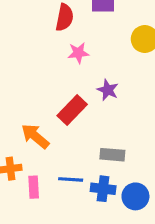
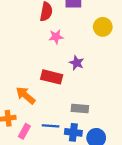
red rectangle: (72, 110) -> (52, 77), turned 60
pink rectangle: (34, 187) -> (24, 131), turned 32

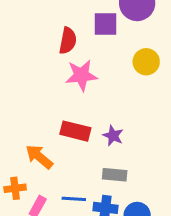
pink star: (56, 37) -> (81, 75), size x1.5
purple star: (77, 63) -> (113, 136), moved

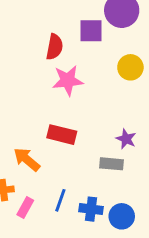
purple star: (113, 136) -> (126, 139), moved
gray rectangle: (115, 175) -> (111, 164), moved
blue line: (74, 199) -> (60, 200), turned -75

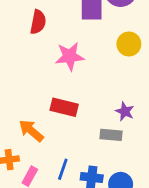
red semicircle: (55, 47) -> (38, 22), moved

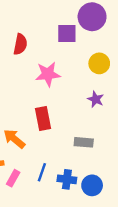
red rectangle: (64, 107) -> (43, 118), turned 65
purple star: (125, 111) -> (96, 99), moved

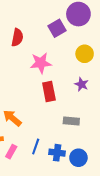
purple square: (67, 33) -> (57, 28), turned -30
red rectangle: (43, 118) -> (49, 91), moved

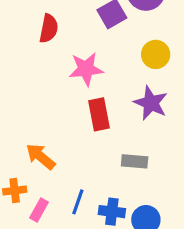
purple star: (82, 84) -> (151, 103), size x1.5

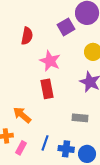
pink star: (86, 69) -> (50, 61), turned 30
red rectangle: (99, 114) -> (47, 89), moved

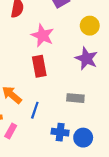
blue line: (45, 143) -> (35, 110), moved

